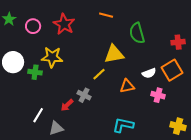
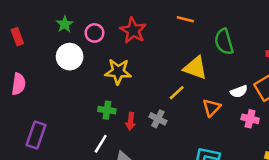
yellow triangle: (114, 54) -> (195, 68), turned 30
white circle: (13, 62) -> (70, 57), moved
green cross: (35, 72) -> (107, 110), moved
orange triangle: (127, 86) -> (211, 108), turned -35
red arrow: (67, 105) -> (131, 121), moved, turned -40

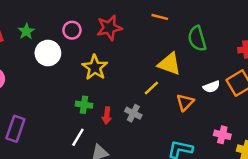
green star: (65, 24) -> (26, 31), moved
red star: (133, 30) -> (109, 28), turned 30
yellow star: (118, 72) -> (95, 67), turned 30
pink cross: (250, 119) -> (222, 135), moved

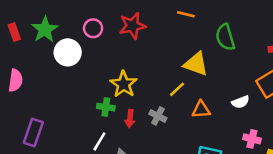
green star: (26, 31) -> (45, 30), size x1.5
yellow star: (95, 67) -> (124, 84), moved
white semicircle: (211, 87) -> (241, 102), moved
orange triangle: (185, 102) -> (201, 110), moved, turned 42

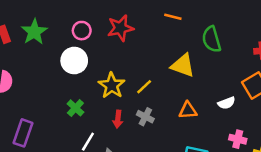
white circle: (68, 52) -> (74, 61), moved
yellow line: (177, 89) -> (144, 87), moved
green cross: (106, 107) -> (75, 108), moved, turned 35

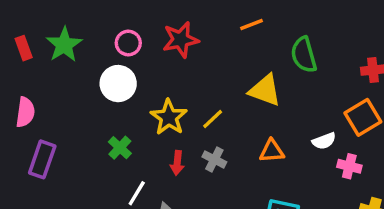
orange line: (173, 17) -> (251, 24), turned -35
purple rectangle: (23, 133) -> (42, 159), moved
pink cross: (238, 139) -> (349, 166), moved

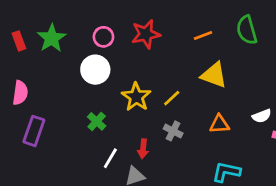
orange line: (251, 24) -> (203, 35), moved
green semicircle: (304, 55) -> (247, 30), moved
red arrow: (177, 163) -> (143, 149), moved

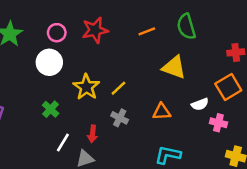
yellow triangle: (214, 75) -> (174, 67), moved

